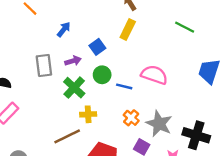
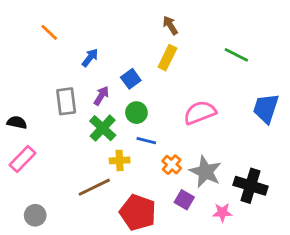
purple arrow: (73, 61) -> (101, 96), turned -42
pink semicircle: (154, 75) -> (200, 113), turned -40
blue line: (124, 86) -> (146, 141), moved

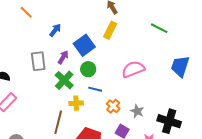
blue square: (131, 79) -> (84, 45), size x1.5
gray star: (205, 172) -> (137, 111), size x0.6
brown line: (94, 187) -> (58, 122), turned -50

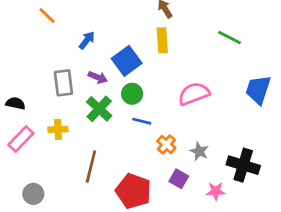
yellow rectangle: (110, 30) -> (162, 40), turned -30
purple arrow: (63, 57) -> (98, 77), turned 80
yellow cross: (76, 103) -> (58, 129), moved

